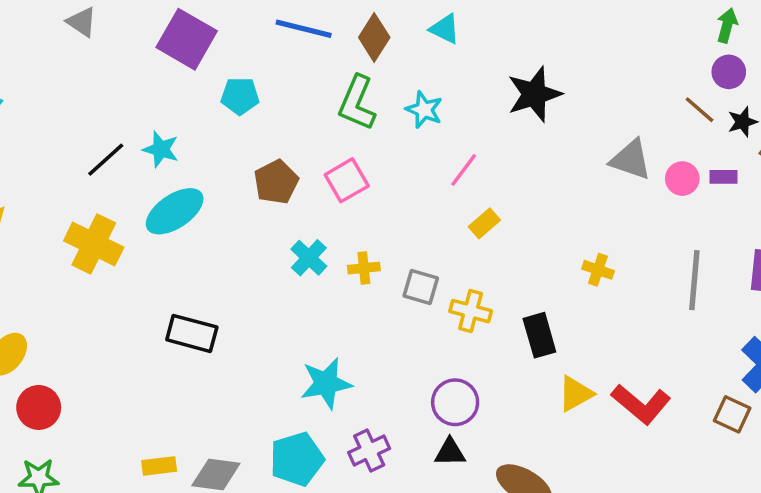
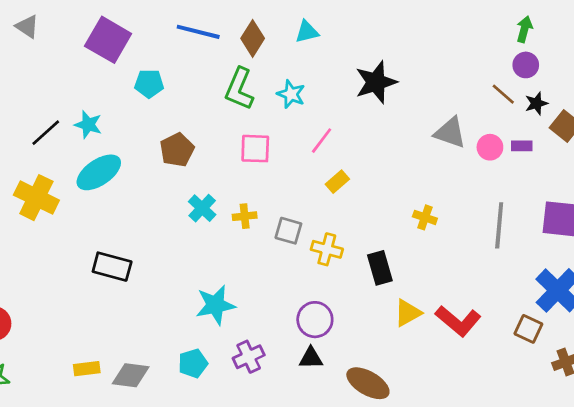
cyan triangle: (445, 29) -> (307, 32), turned -40
pink square: (347, 180) -> (255, 149), moved, turned 32
cyan pentagon: (297, 459) -> (193, 363), size x0.7

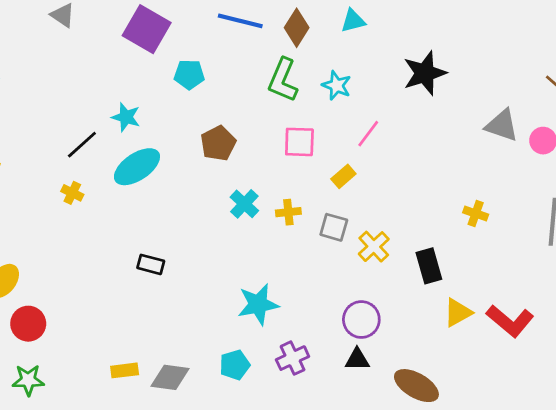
black line: (46, 133) -> (82, 145), moved
yellow rectangle: (337, 182) -> (343, 176), moved
yellow cross: (36, 198) -> (72, 193), size x0.5
yellow cross: (327, 249) -> (374, 247), turned 32
black rectangle: (112, 267) -> (151, 264), size x0.7

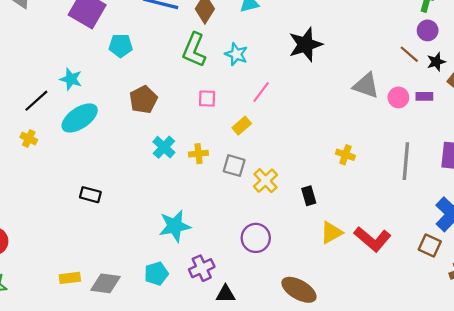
pink square: (299, 142) -> (207, 99), size x0.7
black rectangle: (429, 266) -> (309, 196), size x0.7
black triangle: (357, 359) -> (225, 294), moved

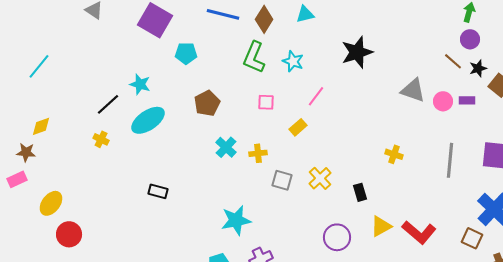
gray square: (234, 166) -> (282, 180), moved
purple circle: (256, 238) -> (337, 237), moved

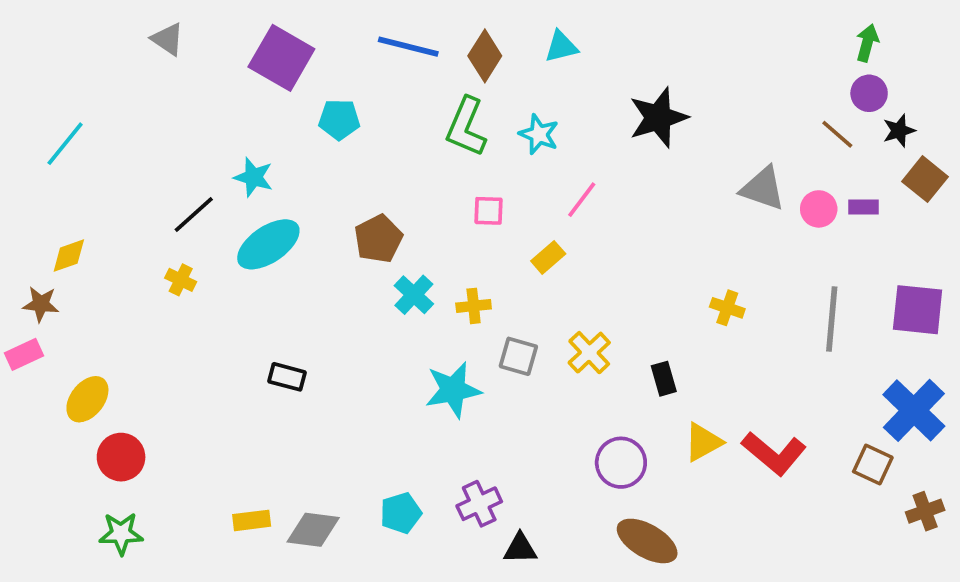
black star: (478, 68) -> (899, 131), moved
brown pentagon: (207, 103) -> (378, 239), moved
cyan star: (236, 220) -> (453, 390), moved

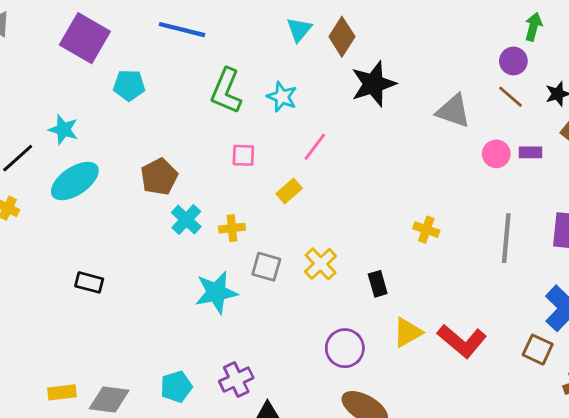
cyan triangle: (561, 47) -> (299, 30), turned -36
brown diamond: (485, 56) -> (342, 37), moved
purple circle: (869, 93) -> (513, 61), moved
gray triangle: (763, 188) -> (453, 111), moved

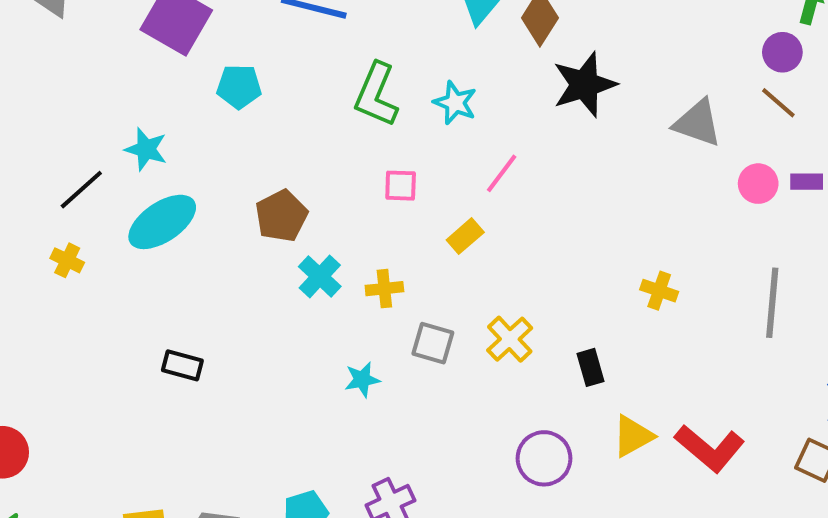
cyan star: (216, 292) -> (362, 380), size x0.6

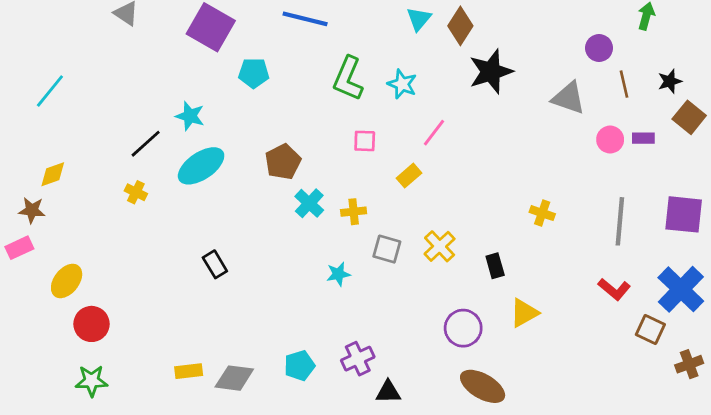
purple circle: (782, 52) -> (599, 48), moved
brown line: (778, 103) -> (624, 84), turned 36
black rectangle: (182, 365) -> (215, 264), turned 44
red L-shape: (710, 448) -> (614, 289), moved, size x0.7

